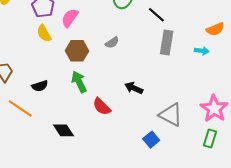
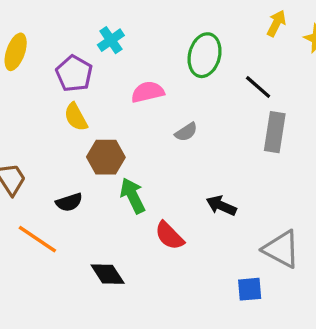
pink semicircle: (70, 18) -> (148, 92), moved, turned 42
brown hexagon: (77, 51) -> (106, 157), moved
blue square: (151, 140) -> (250, 289), turned 35

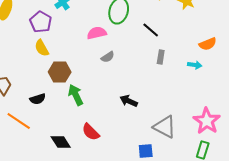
pink semicircle: (148, 92) -> (97, 33), moved
gray rectangle: (275, 132) -> (161, 57), size x0.6
red semicircle: (169, 236) -> (91, 132), moved

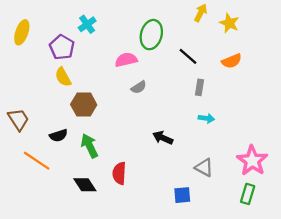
orange semicircle: (208, 44) -> (232, 61), moved
cyan arrow: (195, 65) -> (206, 118), moved
green arrow: (76, 95) -> (89, 146), moved
gray triangle: (165, 127) -> (204, 168), size x0.7
red semicircle: (91, 132) -> (119, 173), turned 48

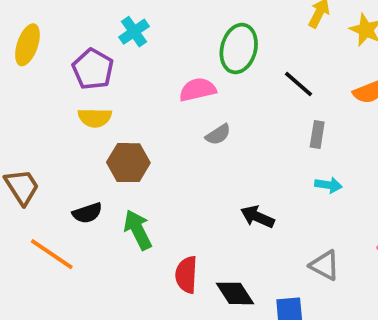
yellow semicircle: (63, 77) -> (95, 118), turned -60
black diamond: (85, 185) -> (235, 293), moved

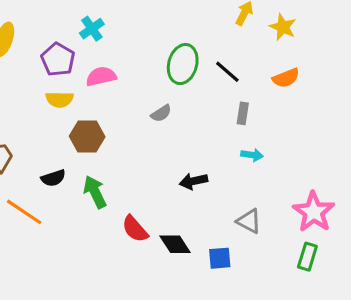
green ellipse: (239, 49) -> (183, 64), moved
pink semicircle: (198, 90) -> (101, 76), moved
black arrow: (257, 217) -> (193, 181), turned -36
red semicircle: (186, 275) -> (135, 229), turned -44

